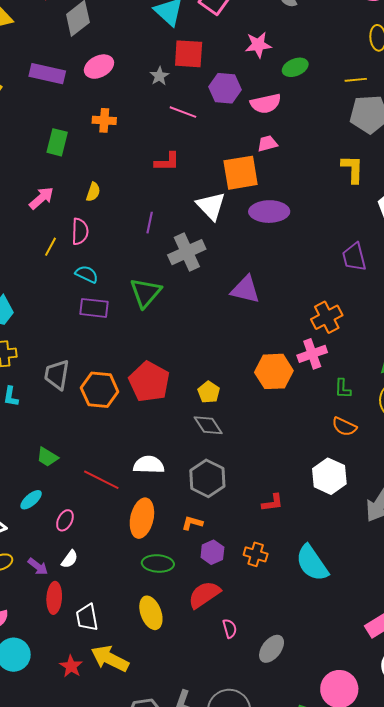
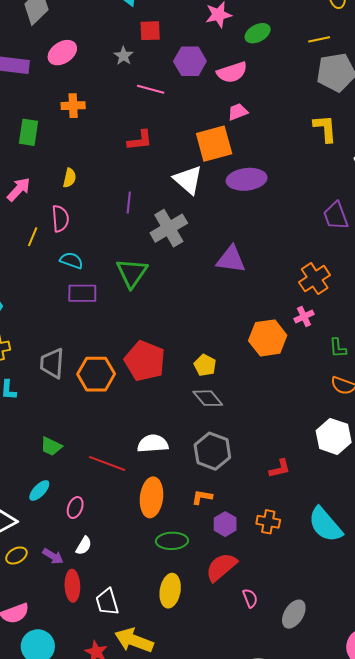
red square: (189, 54) -> (150, 31), size x0.7
pink cross: (312, 354) -> (304, 316), size x0.7
yellow ellipse: (151, 613) -> (170, 591), turned 36

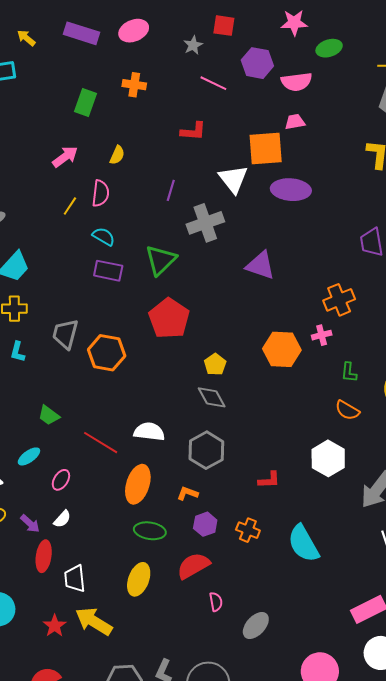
red pentagon: (145, 361) -> (169, 318), moved

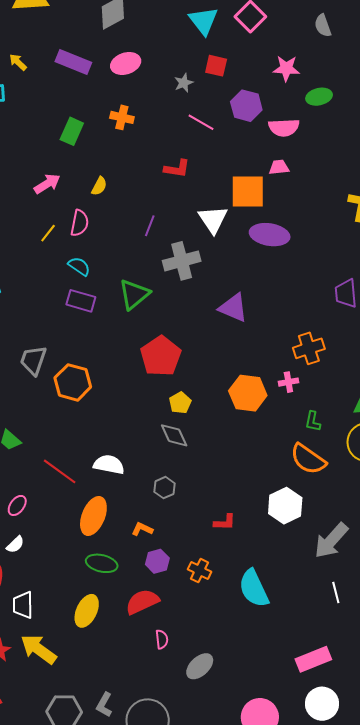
red pentagon: (169, 318) -> (161, 356), moved
orange semicircle: (347, 410) -> (308, 459), size x1.5
gray hexagon: (206, 450) -> (165, 488), size x0.6

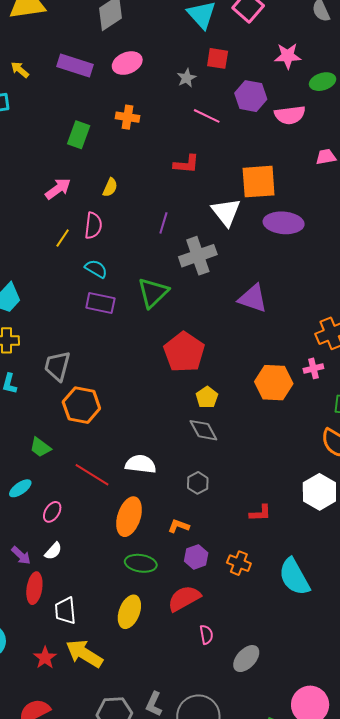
pink trapezoid: (279, 167) -> (326, 157), moved
orange hexagon: (73, 382) -> (81, 405), moved

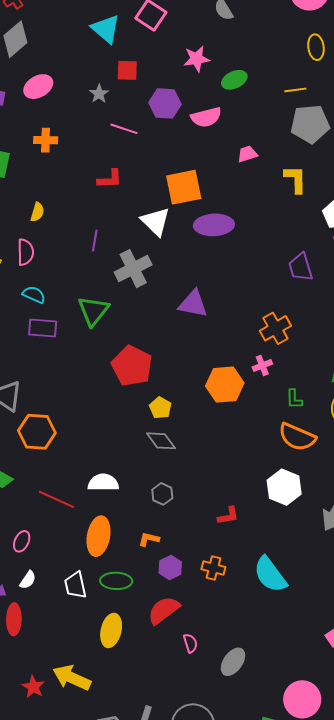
white trapezoid: (65, 611) -> (75, 585), moved

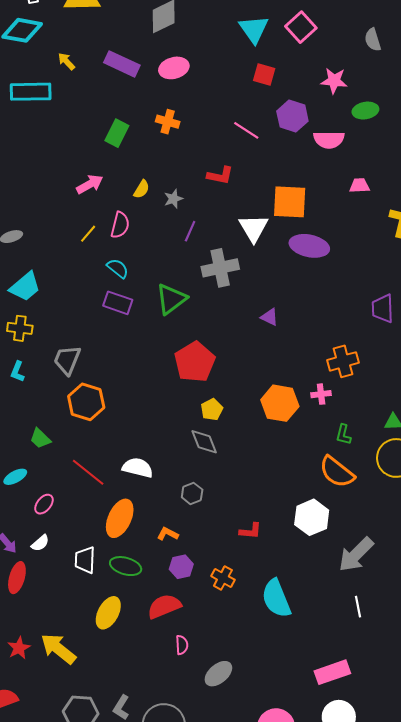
gray star: (99, 94) -> (173, 199), moved
purple triangle: (193, 304) -> (269, 317), size x0.6

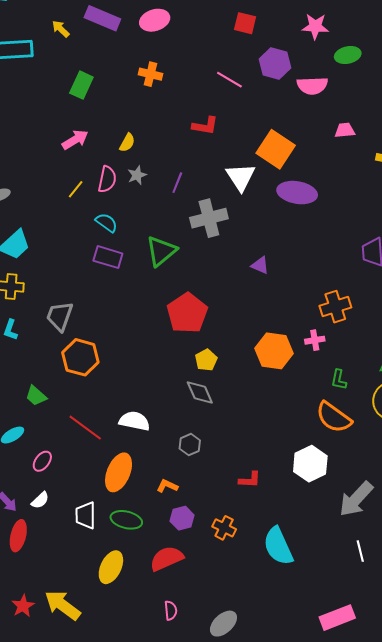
yellow arrow: (66, 61) -> (61, 29), moved
green rectangle: (117, 133) -> (81, 85), moved
gray star: (173, 199) -> (137, 175), moved
orange square: (290, 202) -> (276, 149), turned 33
pink semicircle: (182, 645) -> (171, 610), moved

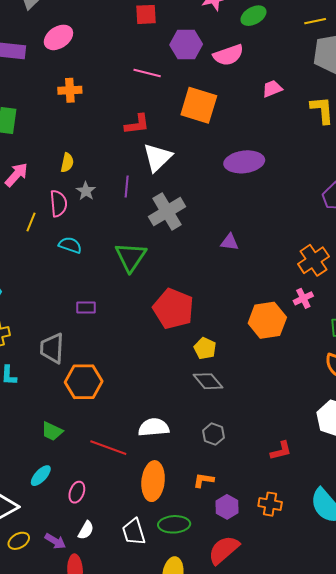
orange square: (276, 149) -> (199, 105), moved
white triangle: (241, 177) -> (157, 157), moved, turned 36
purple rectangle: (108, 257) -> (86, 307), moved, size x0.7

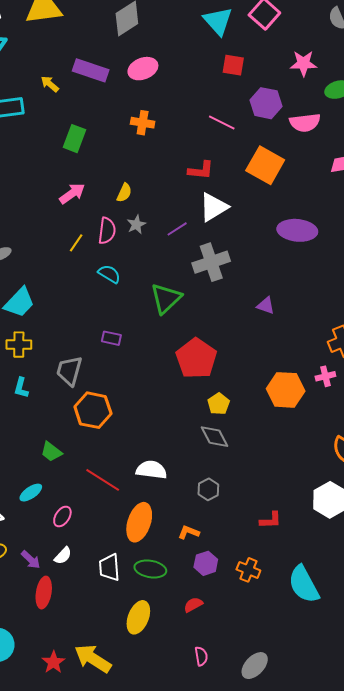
purple line: (127, 187) -> (177, 229), turned 40
red semicircle: (224, 550) -> (193, 605), size x0.6

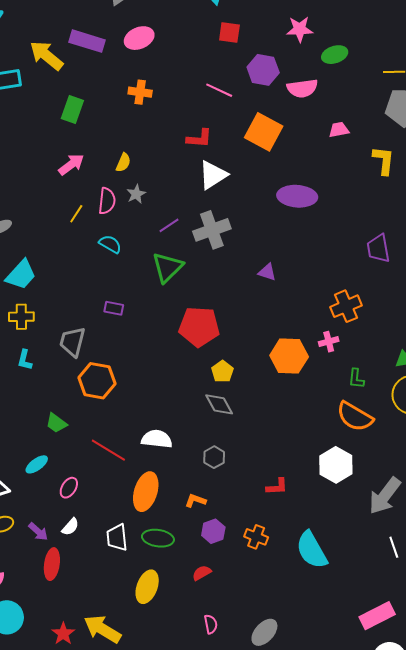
yellow arrow: (50, 84) -> (46, 55), size x1.8
purple line: (177, 229) -> (169, 225), moved
red pentagon: (196, 358) -> (199, 327), turned -30

